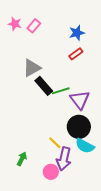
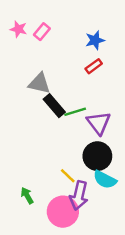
gray triangle: (32, 68) -> (39, 83), turned 42
green arrow: (22, 159) -> (27, 196), turned -56
pink circle: (51, 172) -> (63, 212), size x1.6

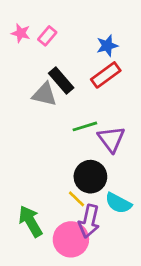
red rectangle: (94, 66) -> (106, 75), size x1.5
black rectangle: (54, 106) -> (61, 80), moved
black circle: (97, 156) -> (90, 177), moved
green arrow: (27, 196) -> (31, 221), size x1.6

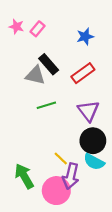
red rectangle: (106, 75) -> (83, 73), moved
green line: (85, 126) -> (46, 105), moved
black circle: (90, 177) -> (93, 141), moved

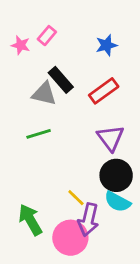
pink star: (16, 27) -> (21, 45), moved
green line: (46, 105) -> (39, 134), moved

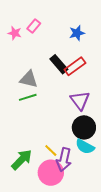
black rectangle: (61, 80) -> (59, 64), moved
gray triangle: (44, 94) -> (29, 79), moved
yellow line: (76, 198) -> (51, 151), moved
green arrow: (30, 220) -> (22, 160), turned 75

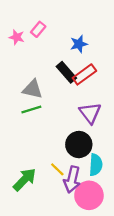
blue star: (77, 33) -> (79, 44), moved
black circle: (84, 127) -> (79, 145), moved
cyan semicircle: (85, 147) -> (96, 165), turned -114
pink circle: (51, 173) -> (89, 195), moved

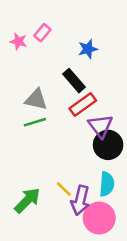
red rectangle: (84, 74) -> (83, 105), moved
black circle: (79, 145) -> (108, 145), moved

